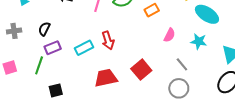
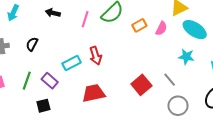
pink semicircle: (169, 35) -> (161, 29), moved
purple rectangle: (53, 48) -> (50, 81), moved, turned 63
red square: (141, 70) -> (141, 85), moved
gray circle: (179, 88) -> (178, 106), moved

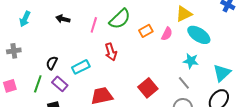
black semicircle: (32, 44) -> (52, 63), moved
red arrow: (96, 56) -> (111, 52), moved
gray line: (170, 80) -> (184, 83), moved

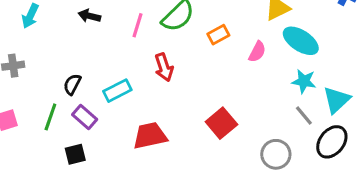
pink semicircle: (167, 34) -> (257, 52), moved
cyan star: (191, 61) -> (304, 81), moved
gray line: (184, 83) -> (304, 115), moved

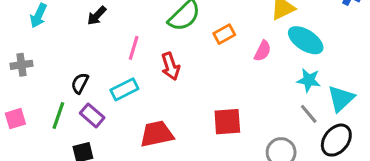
black arrow: (89, 16) -> (97, 16), turned -60
pink line: (138, 25) -> (134, 48), moved
red square: (221, 123) -> (227, 122), turned 36

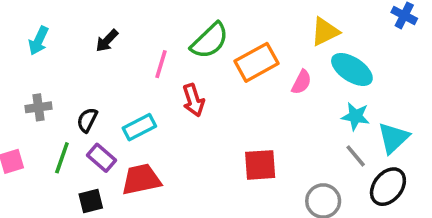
orange rectangle: (224, 34) -> (256, 62), size x1.6
pink line: (134, 48) -> (161, 64), moved
gray cross: (22, 65) -> (39, 107), moved
red trapezoid: (157, 134) -> (141, 179), moved

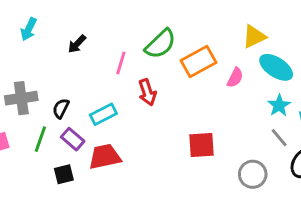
cyan arrow: (39, 41) -> (29, 29), moved
gray cross: (39, 107) -> (21, 98), size x1.5
cyan star: (356, 116) -> (279, 105), turned 30

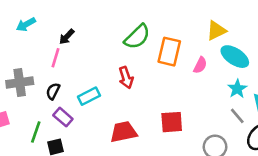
cyan arrow: (29, 29) -> (26, 24), turned 36
orange rectangle: (199, 61) -> (169, 52), turned -48
pink line: (121, 63) -> (56, 58), moved
green line: (40, 139) -> (36, 132), moved
red trapezoid: (105, 157) -> (124, 132), moved

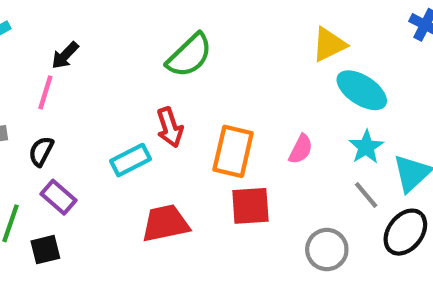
orange rectangle: (169, 52) -> (233, 151), moved
pink semicircle: (200, 65) -> (301, 149), moved
cyan rectangle: (89, 96) -> (131, 160), moved

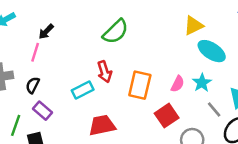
cyan star: (366, 147) -> (202, 83), moved
red square: (250, 206) -> (167, 116), moved, turned -30

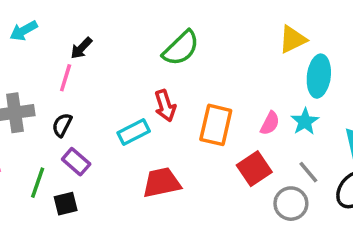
cyan ellipse: (212, 51) -> (319, 76), turned 64
gray line: (214, 109) -> (308, 172), moved

